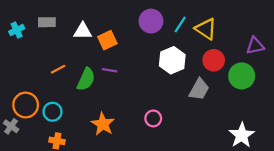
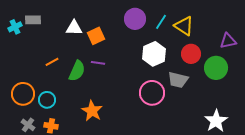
gray rectangle: (47, 22) -> (33, 20), moved
gray trapezoid: (199, 89) -> (178, 80), turned 75
pink circle: (153, 118) -> (152, 93), moved, size x1.6
gray cross: (11, 126) -> (28, 125), moved

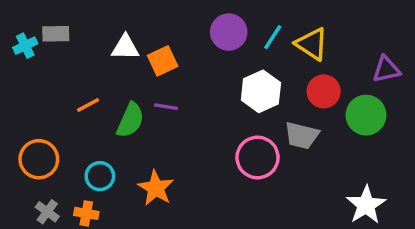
cyan circle: (47, 100) -> (100, 176), moved

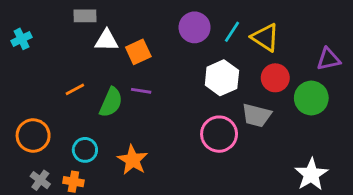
gray rectangle: (56, 34) -> (85, 16), moved

